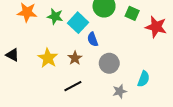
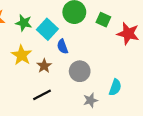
yellow star: (48, 58) -> (22, 55), moved

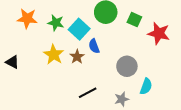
brown star: (44, 66) -> (77, 57), moved
gray circle: (80, 71) -> (127, 66), moved
black line: (42, 95) -> (88, 93), moved

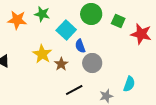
green star: (56, 23) -> (42, 14), moved
brown star: (77, 57) -> (61, 64), moved
gray circle: (127, 66) -> (92, 63), moved

